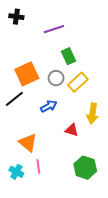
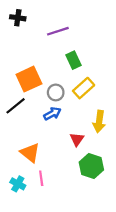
gray circle: (56, 78) -> (56, 92), moved
red triangle: (72, 130) -> (77, 139), turned 48
green hexagon: (85, 168) -> (91, 166), moved

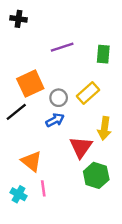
purple line: (58, 31) -> (62, 47), moved
green rectangle: (74, 60) -> (103, 54), moved, turned 30
red triangle: (77, 139) -> (81, 147), size x1.5

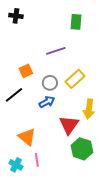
purple line: (62, 47) -> (56, 51), moved
green rectangle: (103, 54) -> (76, 22), moved
orange square: (30, 84) -> (26, 71), size x0.6

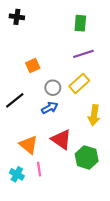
purple line: (56, 51) -> (83, 54), moved
orange square: (26, 71) -> (33, 65), moved
red triangle: (69, 125) -> (61, 139), moved, turned -30

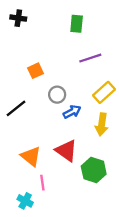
green rectangle: (80, 23) -> (77, 24), moved
yellow rectangle: (79, 83) -> (104, 92), moved
blue arrow: (50, 108) -> (72, 112), moved
cyan cross: (17, 174) -> (25, 201), moved

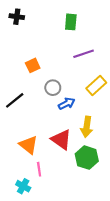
yellow arrow: (102, 124) -> (87, 127), moved

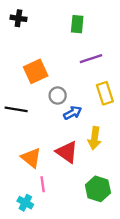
orange square: (33, 65) -> (36, 71), size x1.5
yellow rectangle: (96, 86) -> (105, 93), turned -66
black line: (15, 100) -> (16, 109), turned 48
green hexagon: (87, 158) -> (98, 189), moved

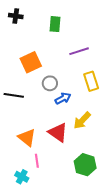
green rectangle: (77, 24) -> (55, 24), moved
yellow arrow: (95, 138) -> (82, 120), turned 36

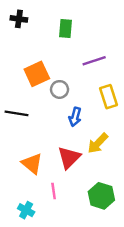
gray circle: (50, 83) -> (60, 89), moved
blue arrow: (63, 98) -> (75, 117), turned 133
red triangle: (58, 133) -> (69, 158), turned 40
pink line: (37, 161) -> (54, 191), moved

